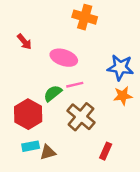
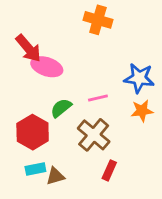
red arrow: (24, 42) -> (28, 48), size x1.5
pink ellipse: (64, 58) -> (47, 67), moved
pink line: (75, 85) -> (98, 98), moved
red rectangle: (106, 151) -> (109, 170), moved

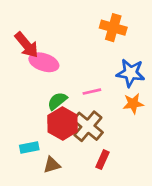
orange cross: (98, 20) -> (113, 28), moved
red hexagon: (33, 132) -> (63, 124), moved
cyan rectangle: (35, 169) -> (29, 148), moved

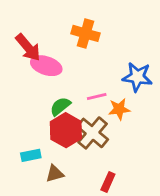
orange cross: (113, 28) -> (85, 33), moved
orange star: (133, 104) -> (119, 109), moved
red rectangle: (103, 160) -> (108, 182), moved

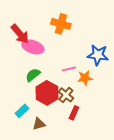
green semicircle: (60, 106) -> (33, 75), moved
brown cross: (93, 133) -> (66, 95), size x0.7
cyan rectangle: (31, 155) -> (22, 111), turned -32
red rectangle: (108, 182) -> (74, 113), moved

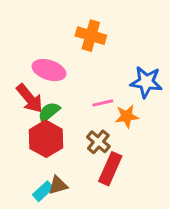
red arrow: (20, 34) -> (30, 98), moved
red hexagon: (47, 93) -> (46, 139), moved
cyan rectangle: (22, 111) -> (43, 191), moved
red rectangle: (74, 113) -> (110, 169), size x1.5

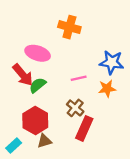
orange star: (127, 116) -> (107, 89), moved
red hexagon: (46, 139) -> (35, 120), moved
cyan rectangle: (43, 191) -> (14, 146), moved

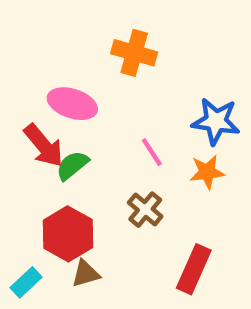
pink line: (79, 78) -> (152, 152), turned 70
red rectangle: (84, 128) -> (194, 269), moved

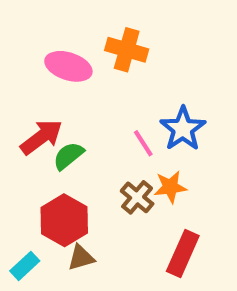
pink ellipse: (72, 104) -> (68, 66), moved
blue star: (216, 121) -> (183, 129), moved, turned 30
red arrow: (44, 146) -> (41, 137), turned -87
orange star: (207, 172) -> (170, 187), moved

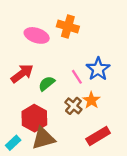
green semicircle: (68, 156) -> (47, 84), moved
orange star: (170, 187) -> (91, 100), turned -30
red rectangle: (183, 254) -> (98, 136), turned 35
brown triangle: (81, 258) -> (43, 138), size x1.6

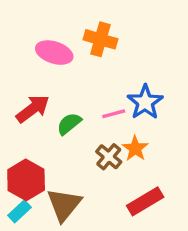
pink line: (77, 77) -> (114, 114), turned -72
red hexagon: (34, 118) -> (26, 180), moved
brown triangle: (43, 138) -> (64, 205), turned -35

